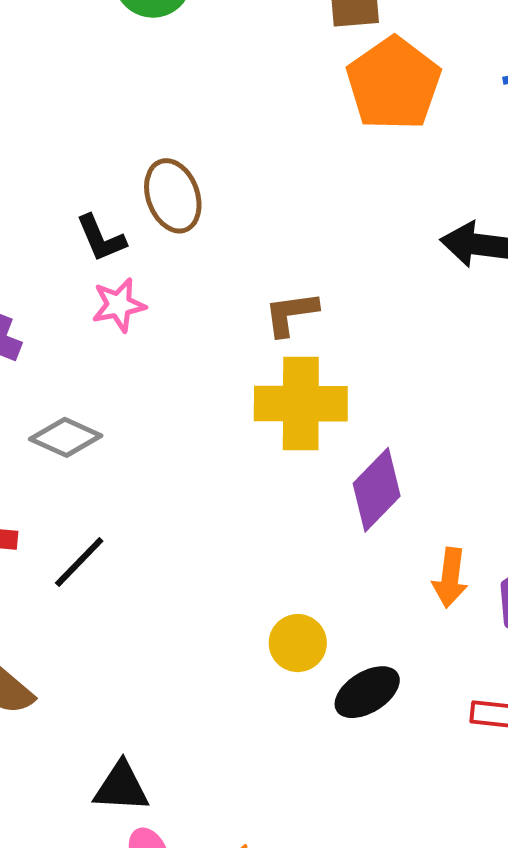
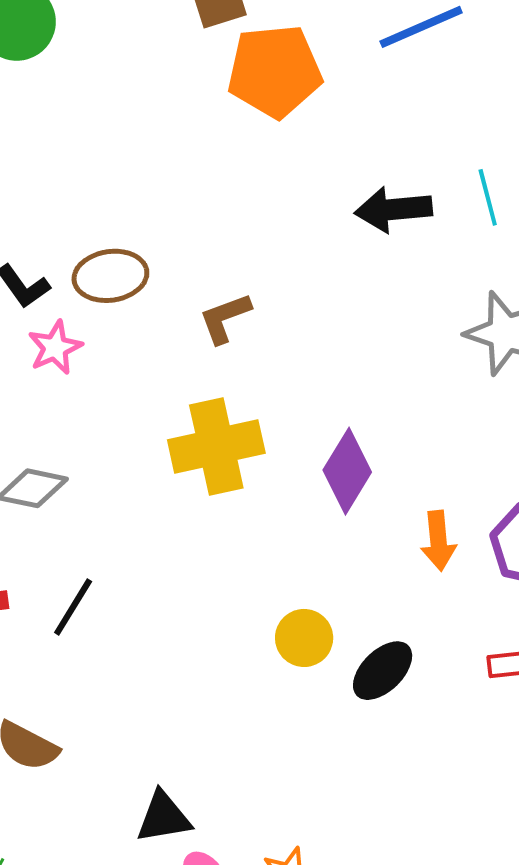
orange pentagon: (394, 84) -> (275, 71), turned -30
brown ellipse: (173, 196) -> (110, 276), moved, turned -66
yellow cross: (301, 404) -> (216, 447), moved

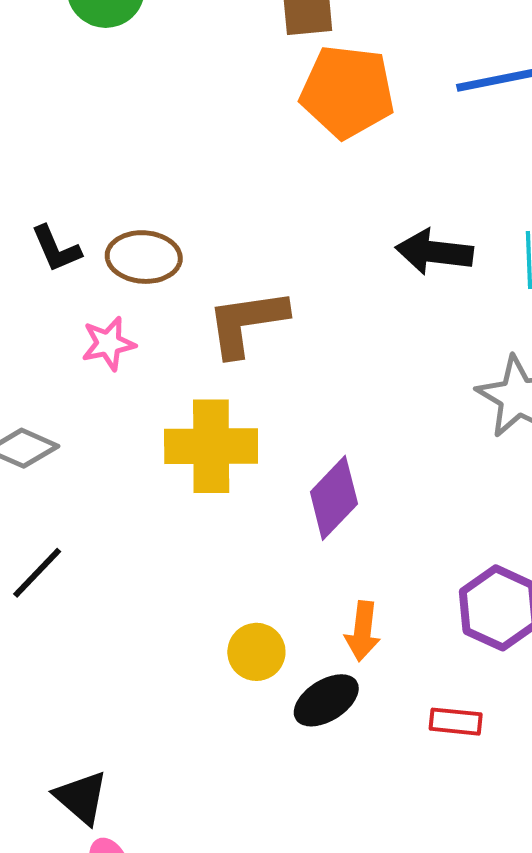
brown L-shape: (225, 318) -> (247, 323), size x1.5
pink star: (55, 348) -> (108, 344), moved
orange arrow: (438, 541) -> (363, 631), moved
black triangle: (164, 817) -> (81, 797), turned 38

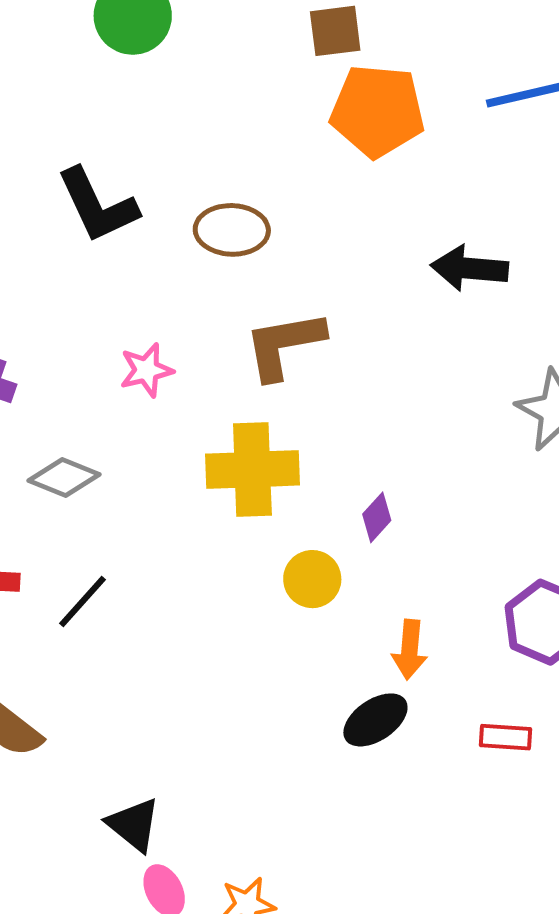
black L-shape: (56, 249) -> (97, 205), moved, size x1.6
brown ellipse: (144, 257) -> (232, 230), moved
purple diamond: (334, 498) -> (377, 517), size x0.6
yellow circle: (256, 652) -> (312, 579), moved

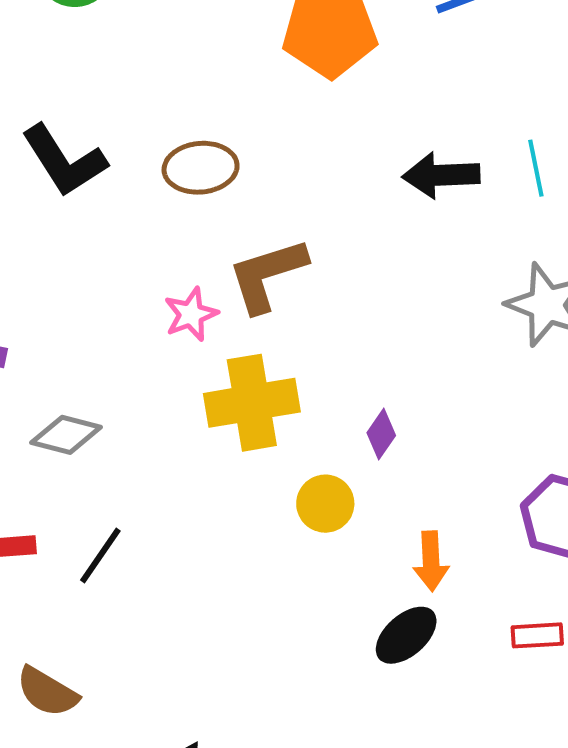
pink star: (147, 370) -> (191, 314), moved

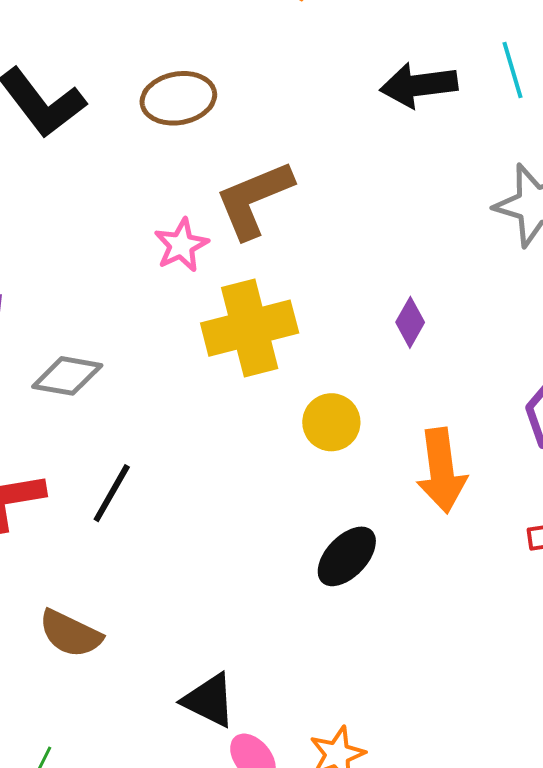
purple diamond: (381, 434) -> (410, 322), moved
orange arrow: (431, 561) -> (442, 470), size x1.4
black ellipse: (406, 635) -> (347, 556), moved

